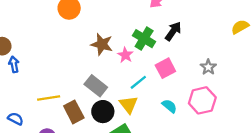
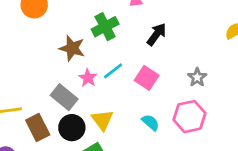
green cross: (144, 39) -> (105, 27), moved, turned 30
pink star: (125, 55) -> (88, 78), moved
pink square: (165, 68) -> (147, 78), turned -30
cyan line: (138, 82) -> (113, 71), moved

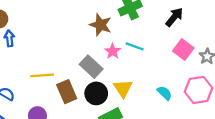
cyan line: (113, 71) -> (135, 46), turned 54
pink square: (147, 78) -> (183, 50), moved

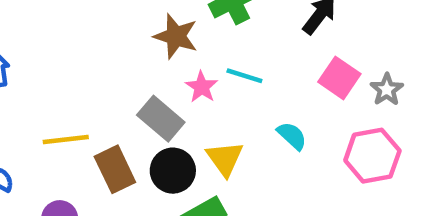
cyan semicircle: (165, 93) -> (292, 136), moved

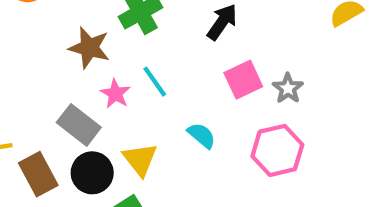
cyan line: (244, 76) -> (155, 82), turned 40
pink square: (339, 78) -> (243, 80), turned 33

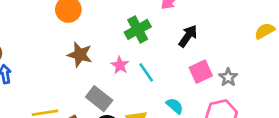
brown star: (89, 48) -> (80, 55), moved
pink star: (115, 94) -> (120, 65), moved

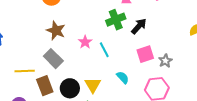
green cross: (138, 29) -> (116, 20), moved
gray rectangle: (99, 99) -> (53, 59), moved

